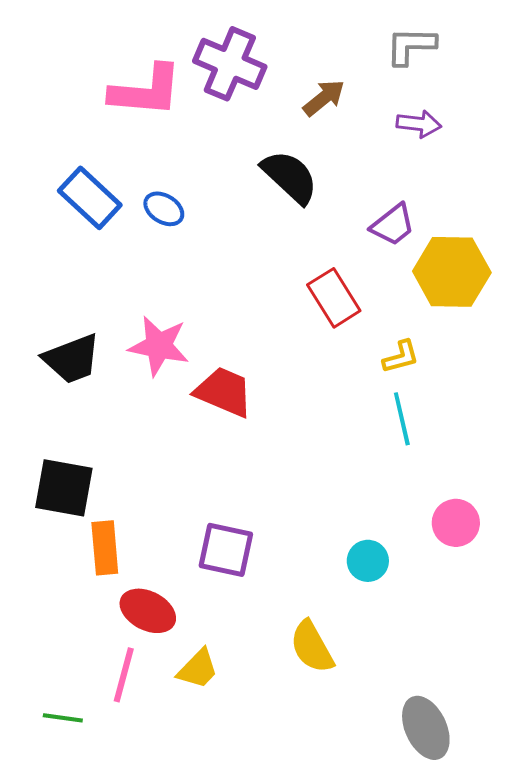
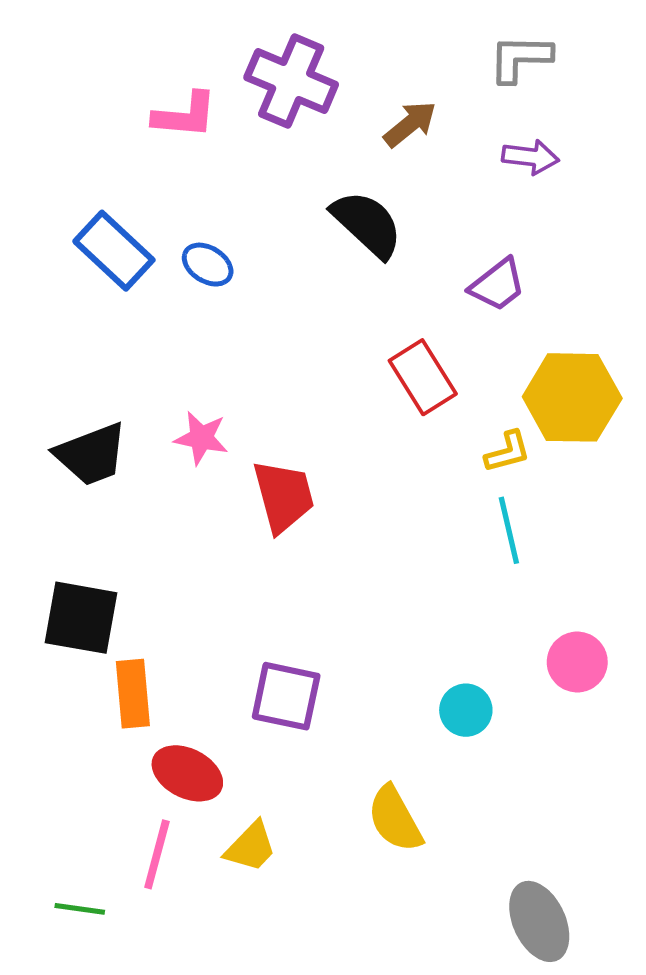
pink L-shape: (146, 91) -> (185, 115), size x0.7
yellow hexagon: (452, 272) -> (572, 397), moved
pink star: (159, 346) -> (201, 438), size x0.7
red trapezoid: (224, 392) -> (284, 496), turned 52

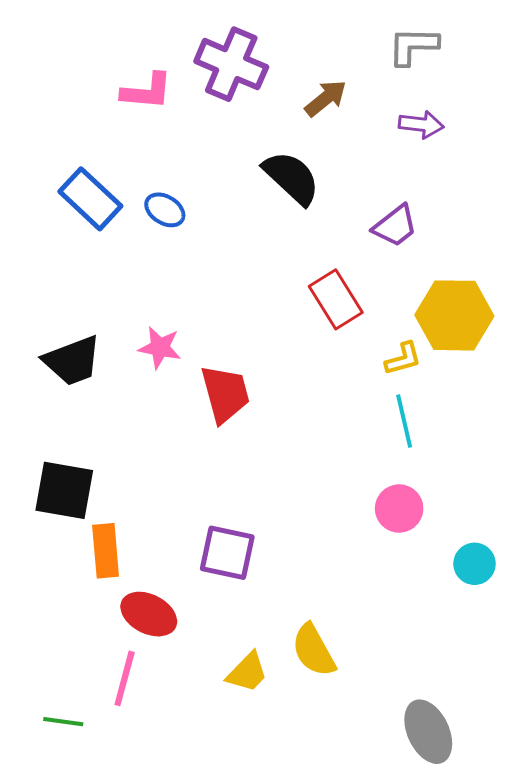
pink circle: (577, 662) -> (399, 509), moved
cyan circle: (466, 710) -> (475, 564), moved
yellow trapezoid: (251, 847) -> (247, 672), moved

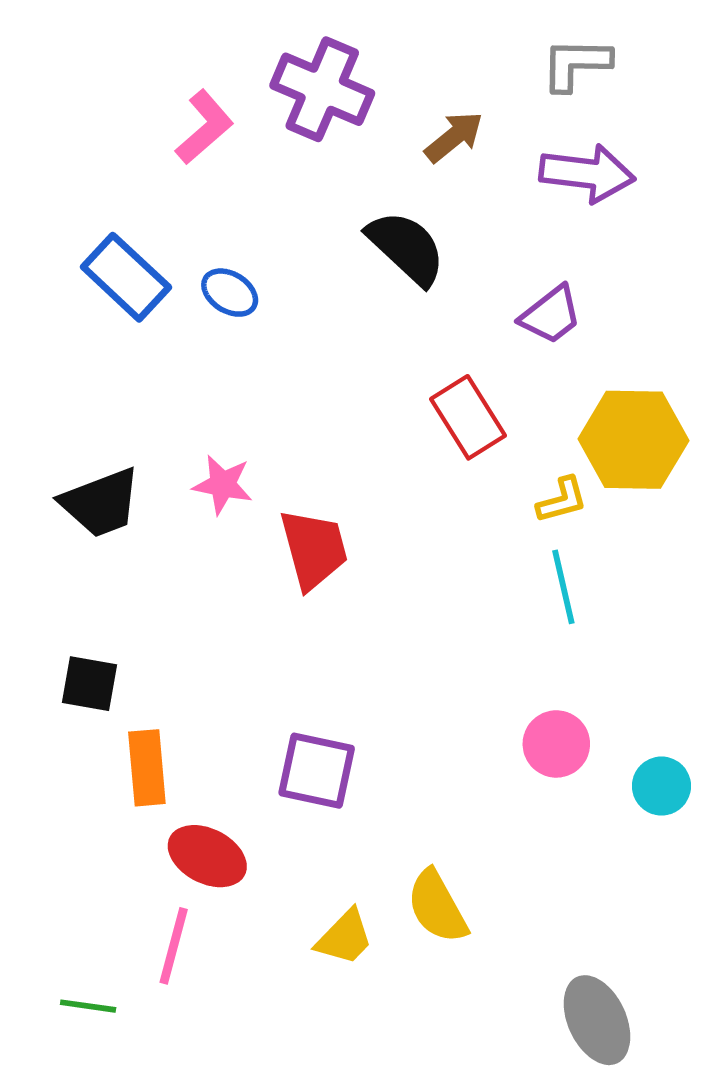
pink L-shape: (147, 91) -> (204, 127), turned -46
purple arrow: (421, 124) -> (587, 173), size x1.5
black square: (64, 490) -> (89, 684), size x0.7
pink circle: (399, 509) -> (556, 744), moved

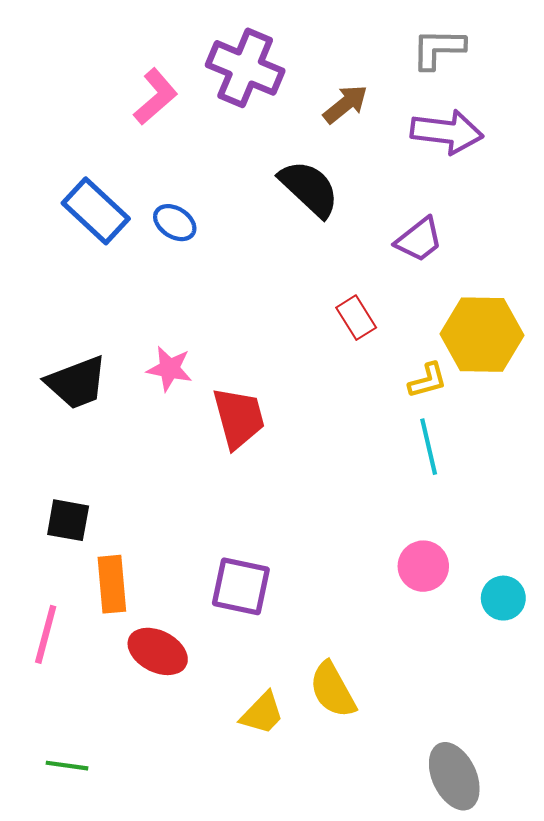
red rectangle: (468, 417) -> (356, 318), size x0.7
pink line: (174, 946) -> (46, 634), moved

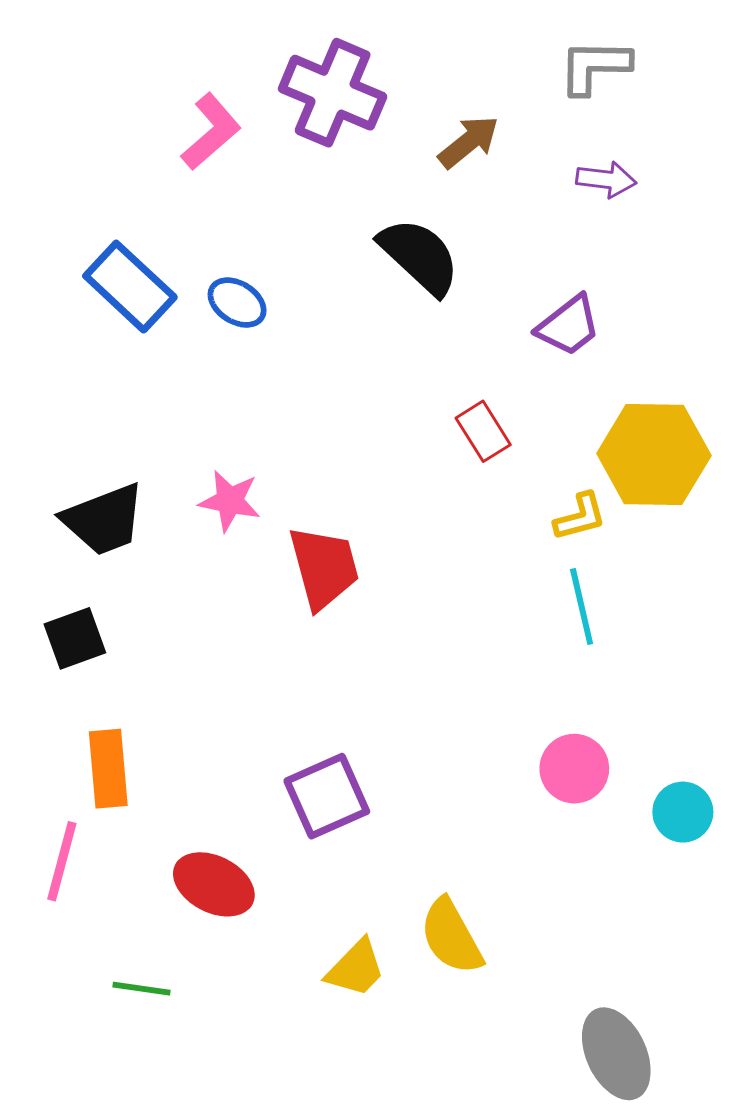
purple arrow: (447, 132) -> (606, 179), size x0.6
black square: (68, 520) -> (75, 638), moved, turned -30
orange rectangle: (112, 584) -> (108, 769), moved
purple square: (241, 586) -> (327, 796), turned -36
green line: (67, 766) -> (141, 989), moved

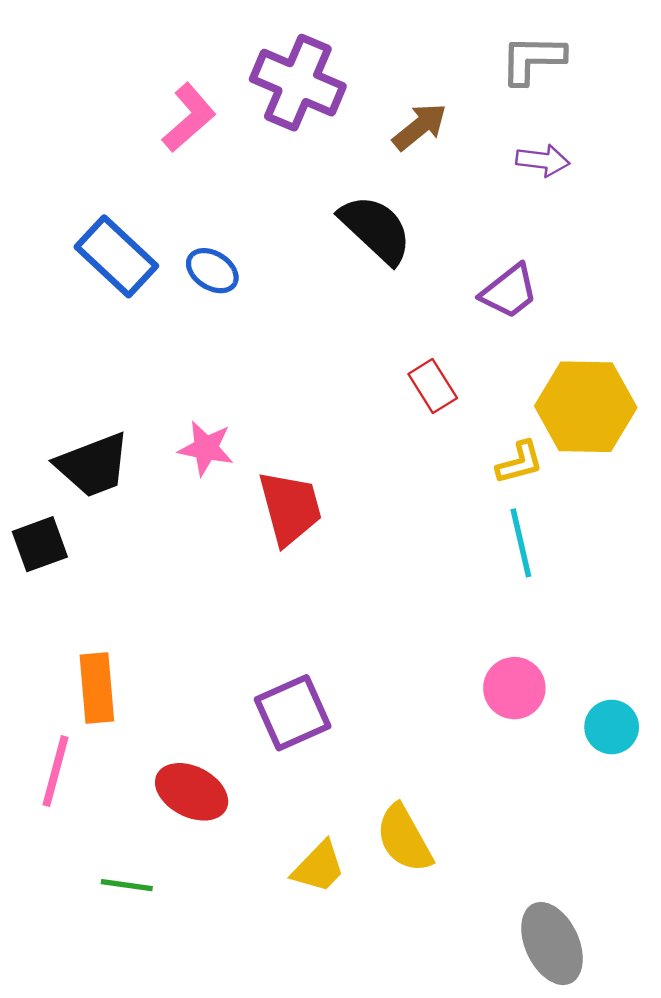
black square: (75, 638) -> (40, 544), moved

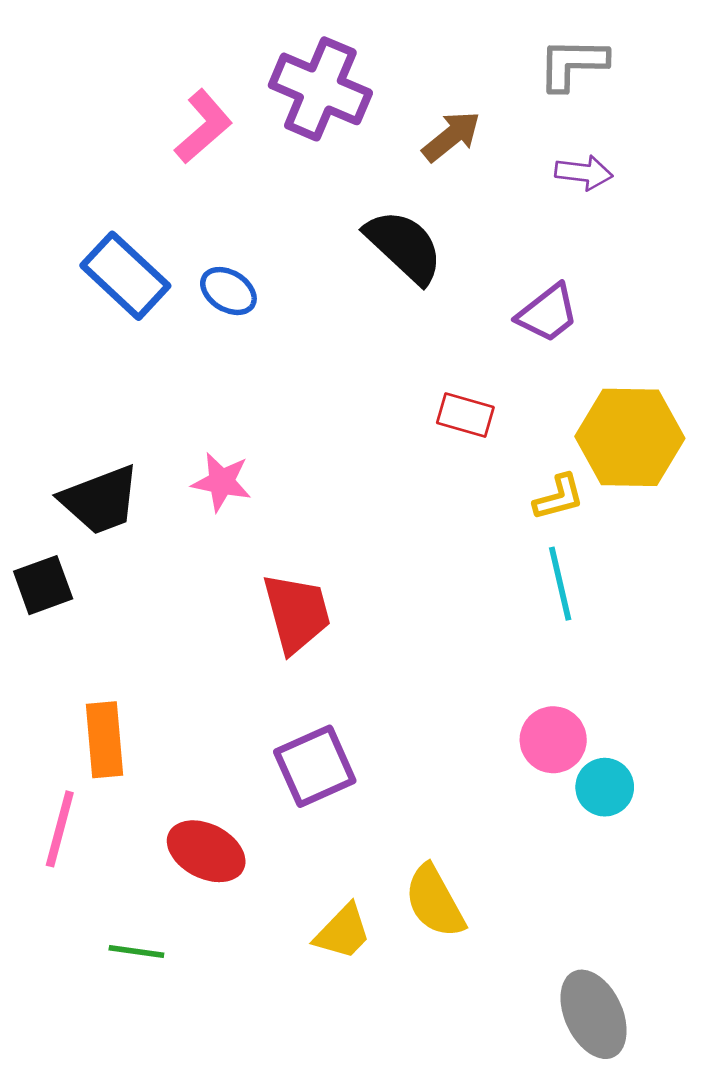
red rectangle: (433, 386) -> (465, 415), turned -42
red trapezoid: (290, 508) -> (297, 613), moved
cyan circle: (612, 727) -> (605, 787), moved

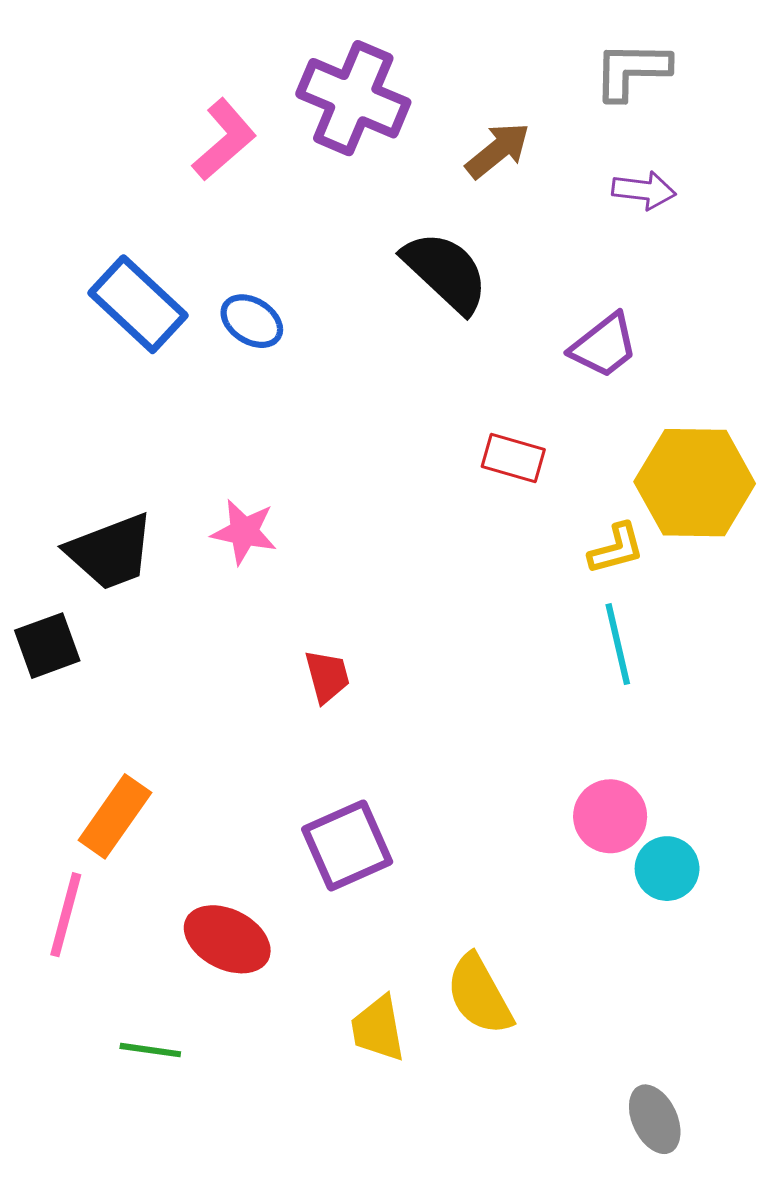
red trapezoid: (297, 613) -> (327, 676), size x0.6
orange rectangle: (104, 740) -> (115, 816), turned 40
yellow trapezoid: (343, 932) -> (378, 1029), turned 126
gray ellipse: (594, 1014) -> (655, 1119), size x0.7

